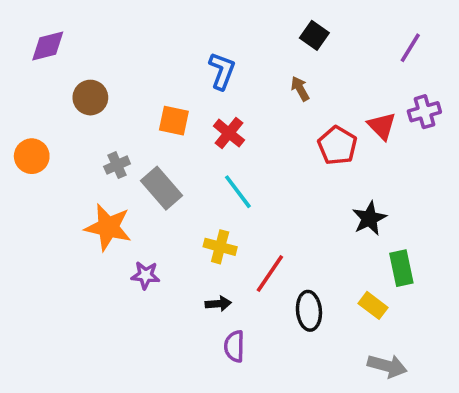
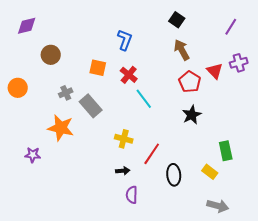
brown arrow: (300, 89) -> (182, 50), moved, size x1.5
cyan line: (238, 192) -> (144, 99), moved
black star: (369, 218) -> (192, 115), moved
purple star: (145, 275) -> (33, 155), moved

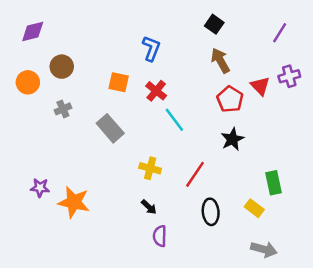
orange circle: (18, 88) -> (28, 82), moved
gray cross: (66, 93) -> (63, 109), moved
orange star: (61, 128) -> (74, 202), moved
red line: (152, 154) -> (195, 174), moved
black arrow: (123, 171) -> (149, 207), turned 48

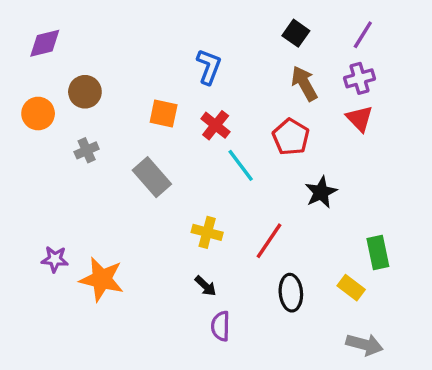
purple line: (280, 33) -> (363, 35), moved
purple cross: (289, 76) -> (359, 78), moved
red pentagon: (230, 99) -> (291, 137), moved

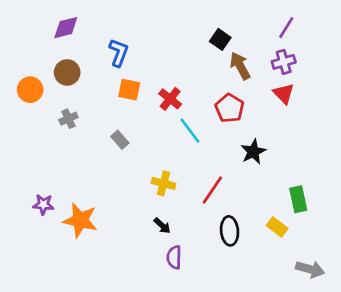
black square: (296, 33) -> (220, 39), moved
purple diamond: (45, 43) -> (66, 28), moved
blue L-shape: (209, 67) -> (119, 53), moved
gray rectangle: (152, 177) -> (120, 140), size x0.6
gray arrow: (365, 345) -> (310, 269), moved

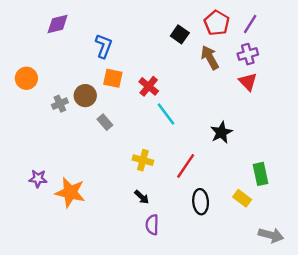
black square: (220, 39) -> (180, 34), moved
brown circle: (67, 72) -> (85, 96), moved
red pentagon: (230, 108) -> (217, 23), moved

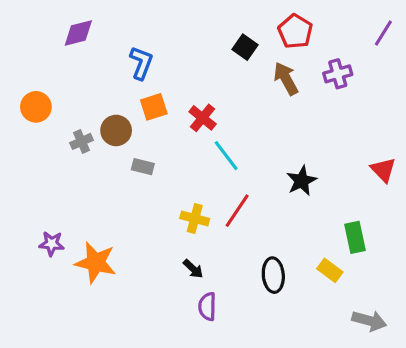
purple line: (250, 24) -> (383, 33), moved
orange square: (113, 78) -> (154, 107), turned -30
red triangle: (248, 82) -> (383, 170), moved
gray rectangle: (105, 122) -> (143, 167), turned -35
red line: (186, 166) -> (237, 211), moved

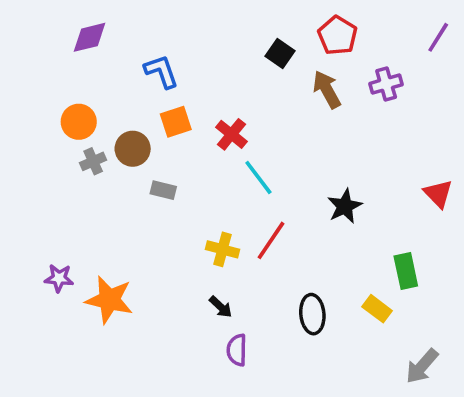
blue L-shape: (141, 63) -> (161, 71), turned -40
orange circle: (36, 107) -> (79, 122), moved
gray arrow: (369, 321) -> (422, 366), turned 116

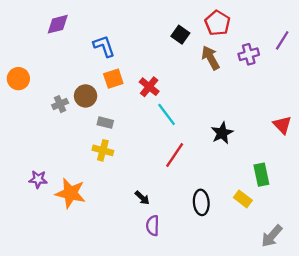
purple line: (438, 37) -> (282, 40), moved
orange circle: (79, 122) -> (18, 79), moved
yellow cross: (222, 249) -> (103, 150), moved

